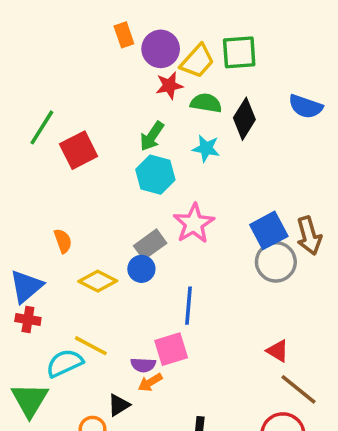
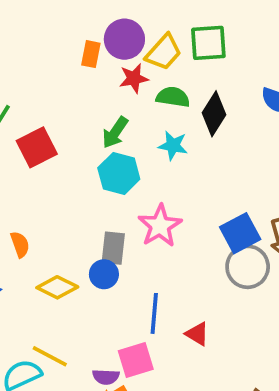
orange rectangle: (124, 35) -> (91, 54), moved, turned 30
gray rectangle: (150, 244) -> (113, 248), turned -48
red triangle: (278, 351) -> (197, 334), moved

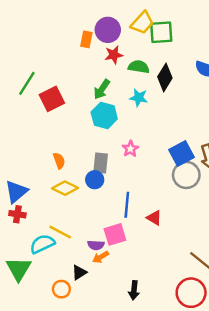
yellow trapezoid: (164, 52) -> (142, 23), moved
pink star: (160, 226) -> (130, 149), size x0.6
orange semicircle: (20, 244) -> (59, 161), moved

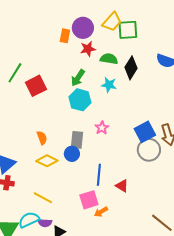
cyan semicircle: (42, 244) -> (29, 220), moved
purple semicircle: (96, 245) -> (45, 223), moved
orange arrow: (101, 257) -> (101, 212), moved

